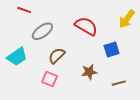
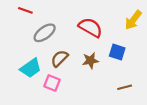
blue square: (112, 50) -> (117, 52), turned 35
cyan trapezoid: (17, 57) -> (31, 68), moved
brown star: (89, 72) -> (90, 61), moved

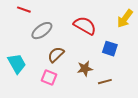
brown star: (90, 61) -> (85, 69), moved
cyan trapezoid: (31, 68) -> (17, 64), moved, turned -85
brown line: (125, 87) -> (105, 82), moved

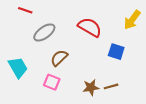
brown star: (85, 69) -> (91, 87), moved

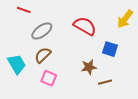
brown semicircle: (59, 58) -> (43, 55), moved
brown star: (91, 87) -> (89, 67), moved

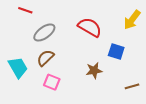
brown line: (105, 82) -> (132, 86), moved

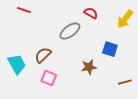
red semicircle: (90, 27) -> (91, 13), moved, size x0.6
gray ellipse: (44, 33) -> (70, 31), moved

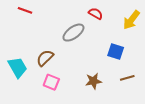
brown star: (89, 67) -> (93, 81), moved
brown line: (125, 82) -> (127, 78), moved

